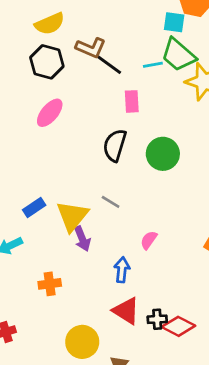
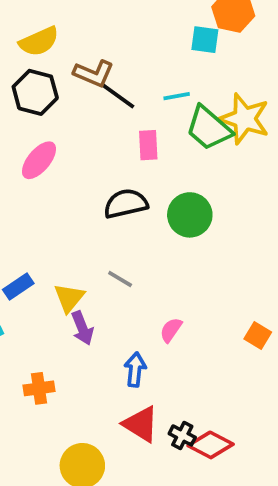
green trapezoid: (178, 55) -> (209, 128), moved
black semicircle: (115, 145) -> (126, 204), turned 60
yellow triangle: (72, 216) -> (69, 298), size x0.7
black cross: (157, 319) -> (182, 435), turned 30

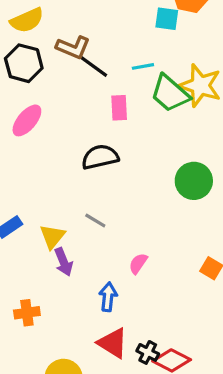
green circle: (190, 215) -> (194, 181), moved

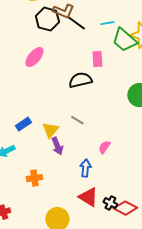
black hexagon: (24, 63) -> (47, 19), moved
pink rectangle: (119, 108) -> (97, 59), moved

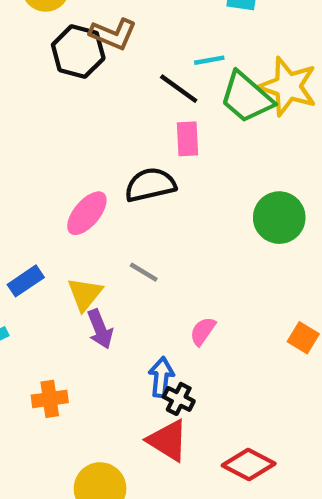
black line: (76, 23) -> (179, 89), moved
pink ellipse: (34, 57) -> (87, 213), moved
black cross: (110, 203) -> (179, 399), moved

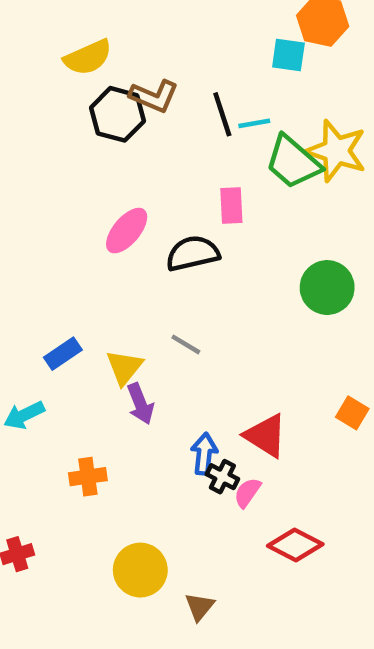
black line: (179, 89) -> (222, 114), moved, turned 36
pink ellipse: (87, 213) -> (127, 231), moved
pink semicircle: (203, 331) -> (247, 493), moved
red triangle: (168, 440) -> (266, 436), moved

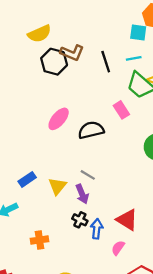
cyan line: (254, 123) -> (134, 58), moved
pink rectangle: (231, 205) -> (121, 110), moved, turned -30
purple arrow: (140, 404) -> (82, 194), moved
black cross: (222, 477) -> (80, 220), moved

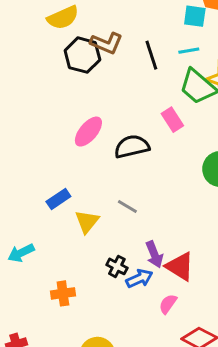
blue rectangle: (27, 179) -> (58, 199), moved
purple arrow: (82, 194) -> (154, 254), moved
blue arrow: (97, 229) -> (139, 278), turned 60

